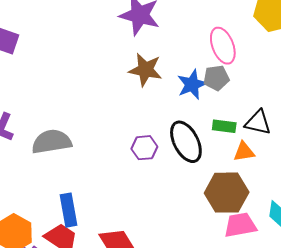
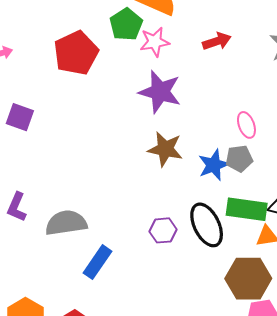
pink ellipse: (223, 46) -> (246, 125), size x0.7
green rectangle: (224, 126) -> (247, 209), size x1.6
blue rectangle: (68, 210) -> (98, 262), moved, turned 44

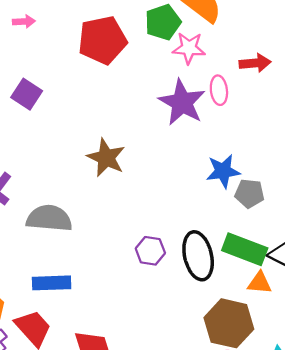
pink ellipse: (246, 125) -> (219, 90), moved
brown star: (165, 149) -> (106, 158), moved
blue star: (214, 165) -> (223, 171), moved
blue rectangle: (98, 262) -> (52, 283), moved, turned 40

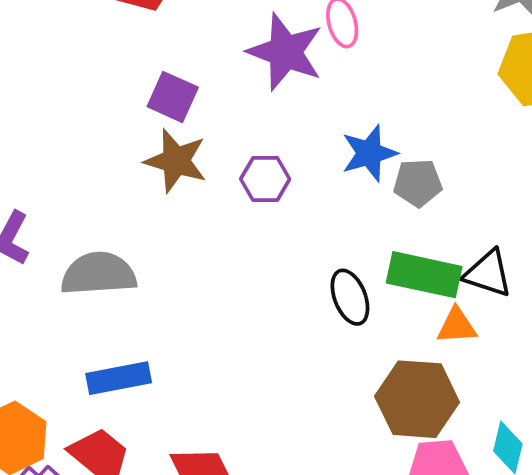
purple square: (27, 94) -> (173, 97), moved
purple hexagon: (150, 251) -> (265, 179), moved
black ellipse: (198, 256) -> (350, 297), size x0.7

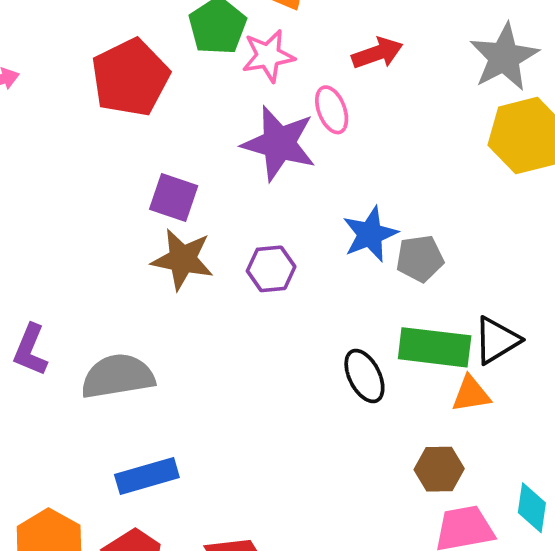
black triangle: (488, 273) -> (497, 340), turned -44
brown hexagon: (417, 399) -> (439, 469), size x0.6

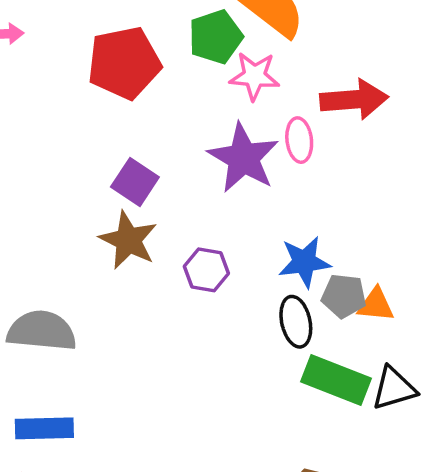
red arrow: (377, 53) -> (354, 99), size x1.4
black ellipse: (364, 376) -> (296, 322), moved
orange triangle: (471, 394) -> (376, 305), moved

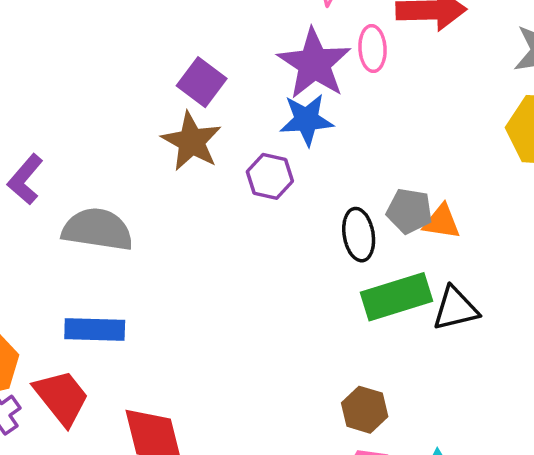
blue star: (304, 262) -> (306, 120), moved
green rectangle: (336, 380) -> (396, 297), turned -42

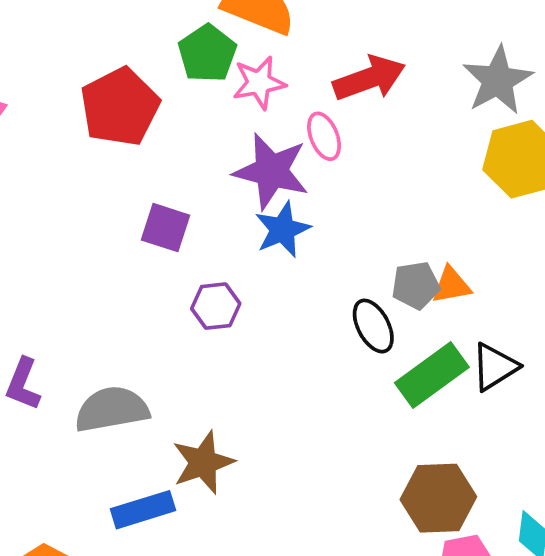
brown star: (191, 141) -> (203, 462), moved, turned -30
purple hexagon: (270, 176) -> (216, 306), moved
brown hexagon: (365, 410) -> (438, 498), size x1.5

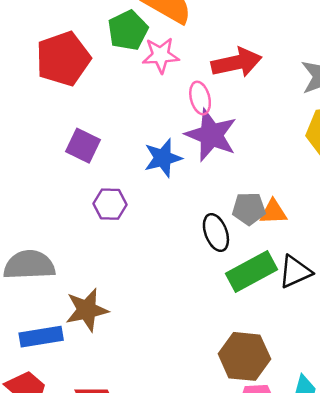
purple star: (271, 171) -> (211, 135), moved

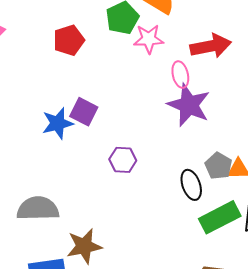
red pentagon: (63, 59) -> (69, 40), size x0.7
blue star: (163, 158) -> (58, 123), moved
purple hexagon: (110, 204) -> (123, 160), moved
gray pentagon: (249, 209) -> (218, 166), turned 30

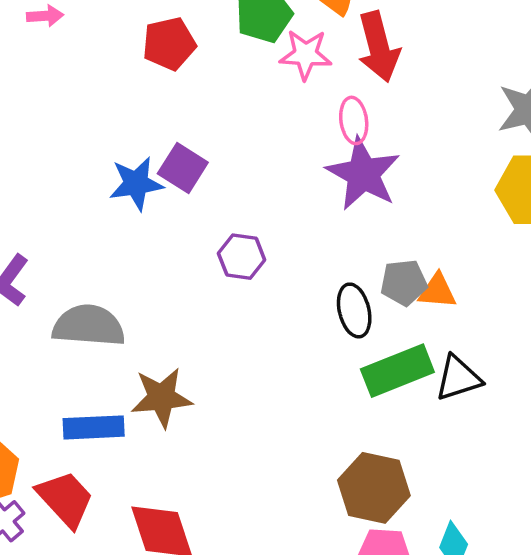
red arrow: (211, 46) -> (379, 47), moved, turned 81
gray pentagon: (218, 166) -> (404, 283), turned 30

